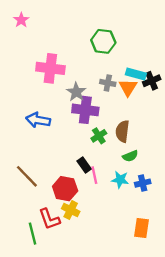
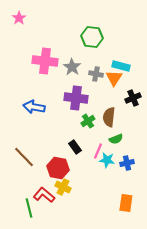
black cross: (152, 81) -> (133, 98), moved
gray star: (76, 92) -> (72, 67), moved
pink line: (94, 175) -> (98, 151), moved, turned 35
red L-shape: (49, 219) -> (44, 195), turned 150

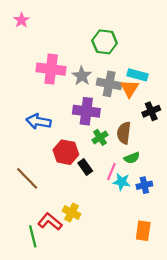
gray cross: (96, 74) -> (109, 84), size x1.5
red hexagon: (58, 168) -> (66, 152), moved

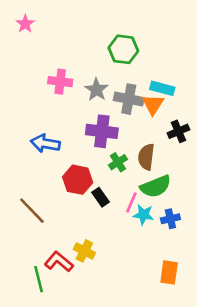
pink cross: (51, 69) -> (60, 82), size x0.7
green semicircle: (132, 158) -> (156, 186), size x1.6

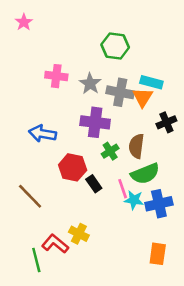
pink line: (131, 203) -> (123, 189), turned -42
blue cross: (170, 219) -> (159, 204), size x1.5

